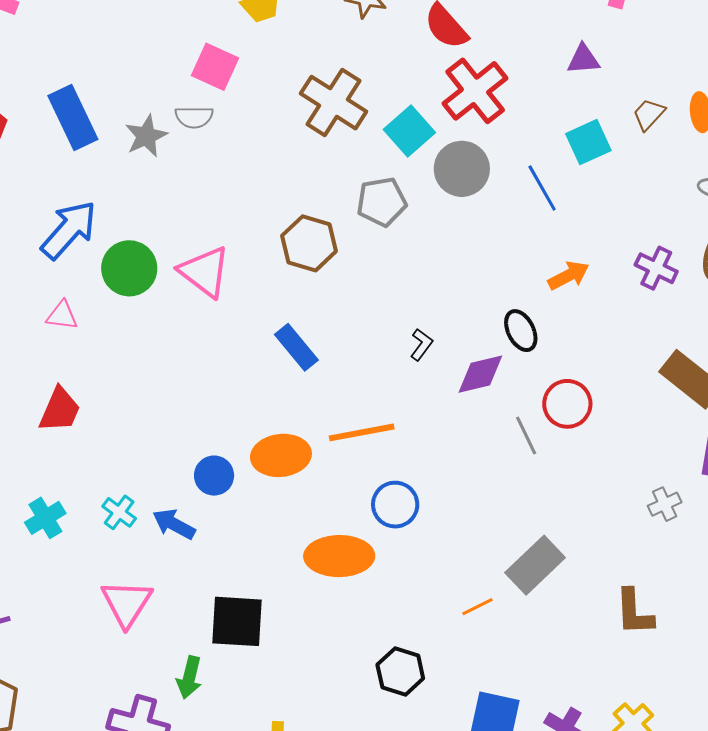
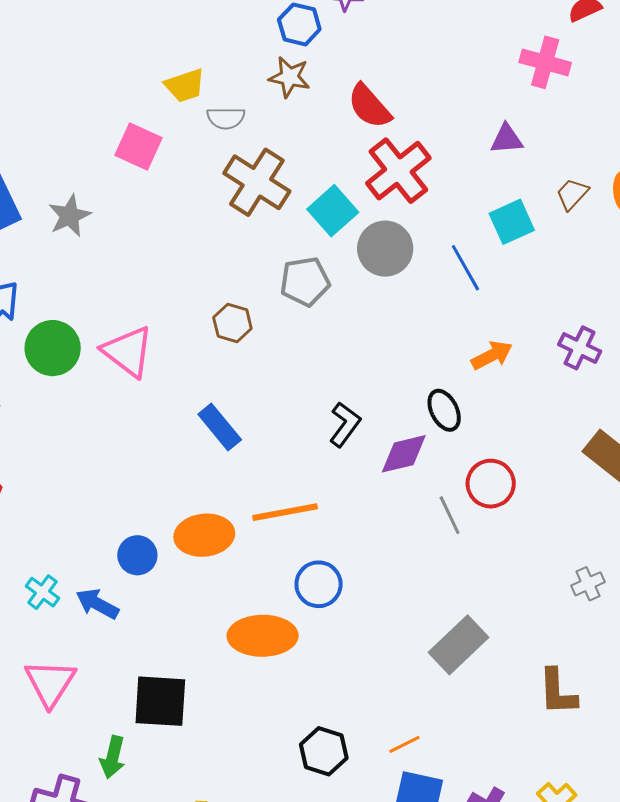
gray semicircle: (194, 117) -> (226, 118), moved
brown hexagon: (309, 243) -> (232, 323), size x0.7
black L-shape: (421, 345) -> (345, 424), size x1.4
orange line: (478, 607) -> (404, 744), moved

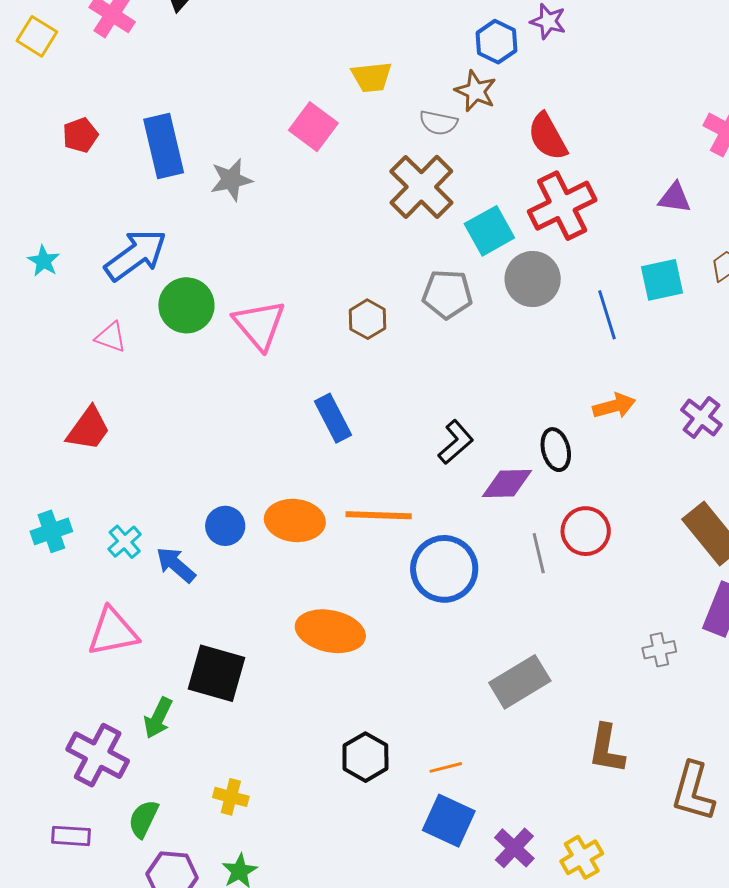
gray semicircle: (226, 118) -> (438, 123), moved
blue circle: (319, 584) -> (444, 569), moved, size x1.4
pink triangle: (50, 683) -> (113, 632), turned 34

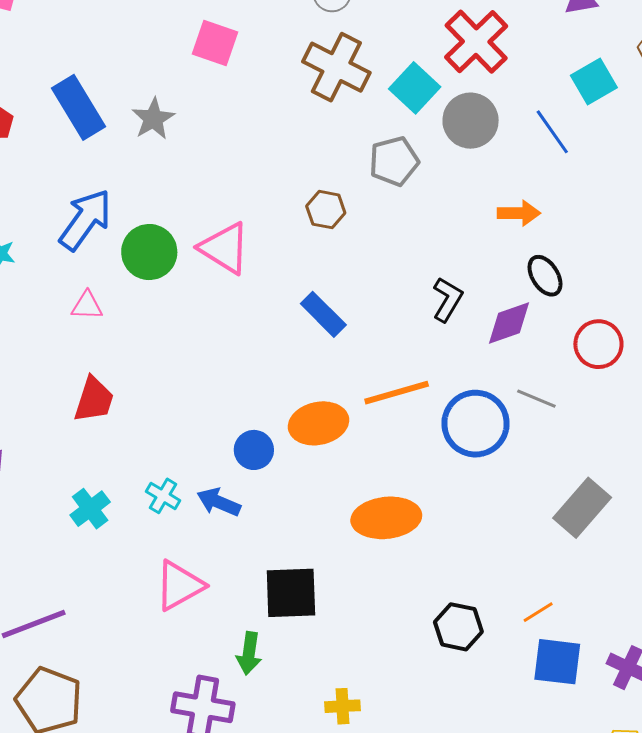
orange arrow: (614, 406) -> (519, 213), moved, turned 33
gray line: (539, 553) -> (536, 399), moved, turned -36

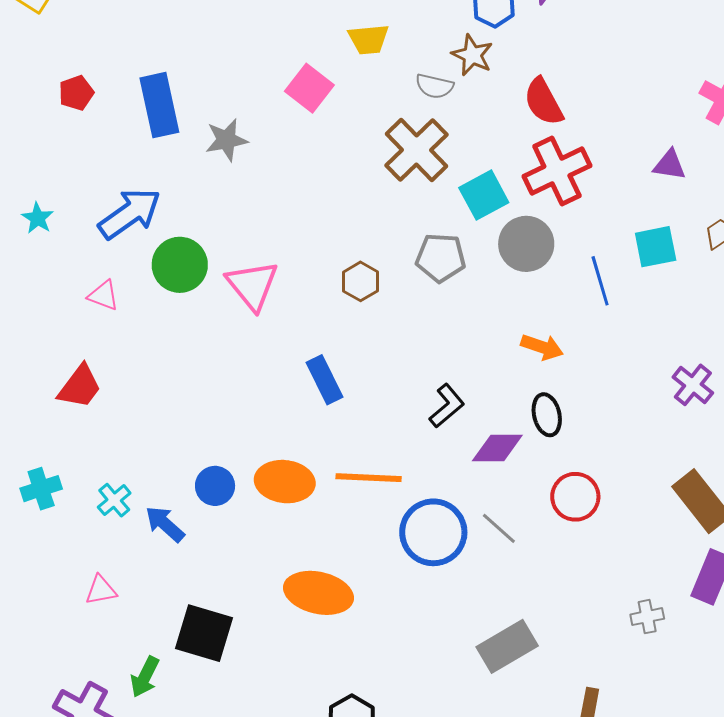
pink triangle: (179, 585) -> (101, 590), size x0.6

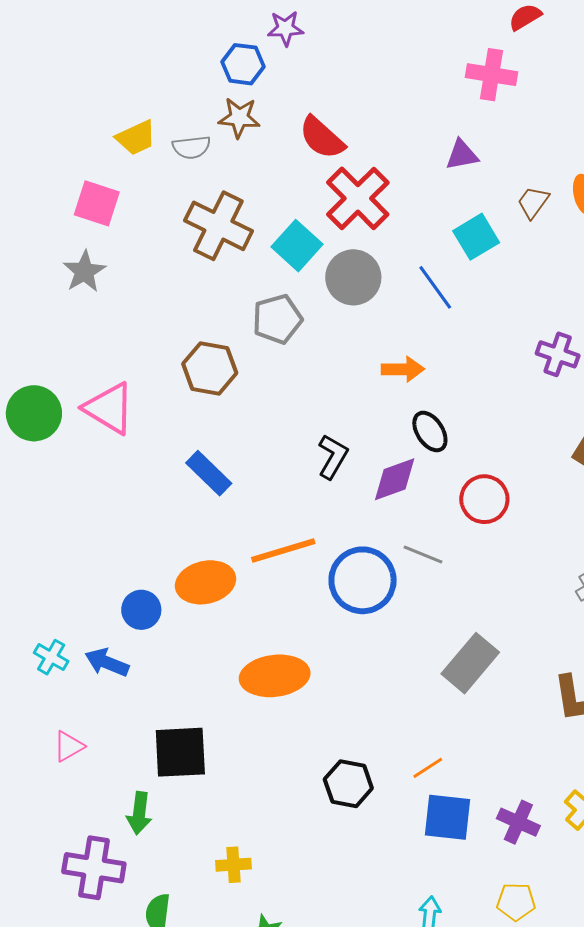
gray semicircle: (434, 86) -> (192, 147), moved
gray star: (226, 140) -> (84, 272), moved
brown hexagon: (361, 281) -> (210, 368), size x1.4

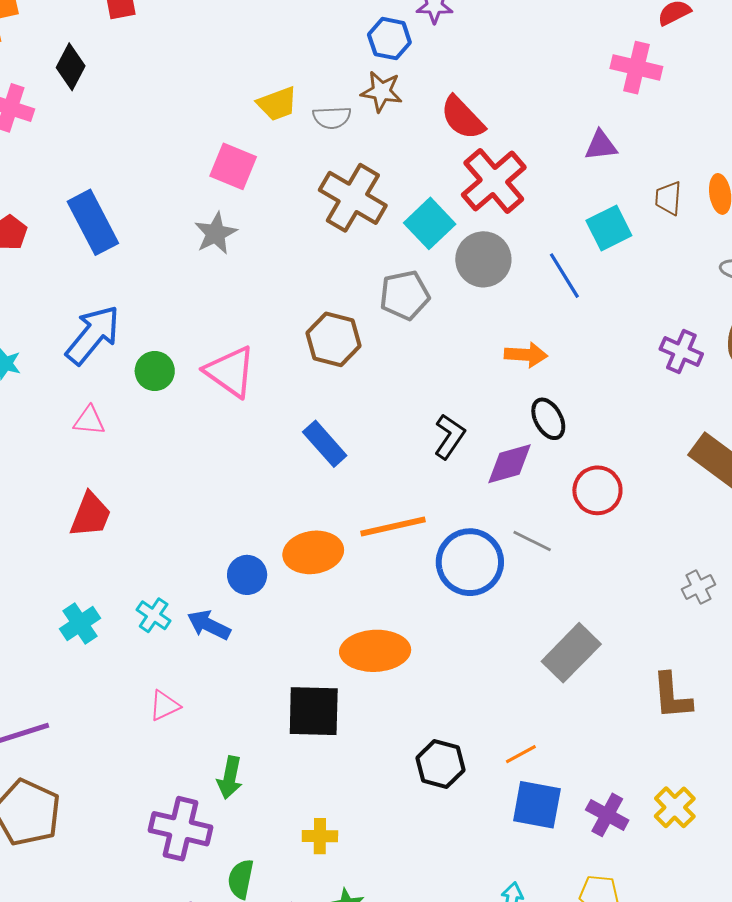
brown trapezoid: (533, 202) -> (668, 198), turned -36
green circle: (34, 413) -> (155, 371), size x0.7
black square: (180, 752) -> (314, 711), moved

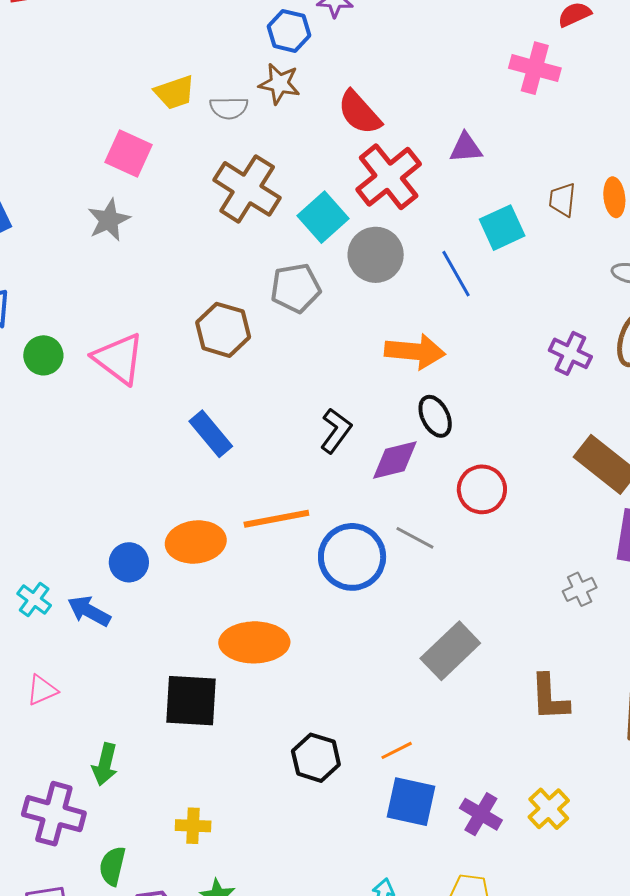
purple triangle: (601, 145) -> (466, 148), moved
orange arrow: (526, 355) -> (415, 351), size x1.4

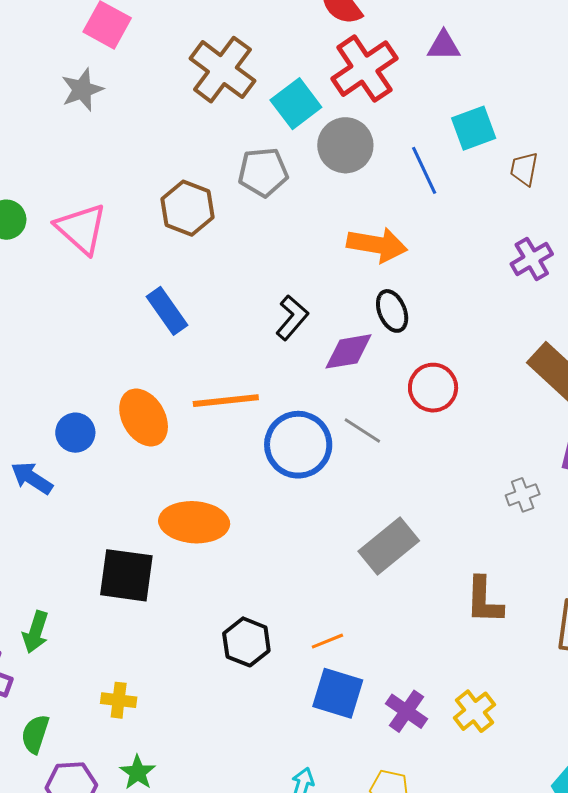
brown trapezoid: (562, 200) -> (524, 169), moved
purple cross: (570, 353) -> (532, 259), turned 30
orange ellipse: (196, 542) -> (144, 418), turned 62

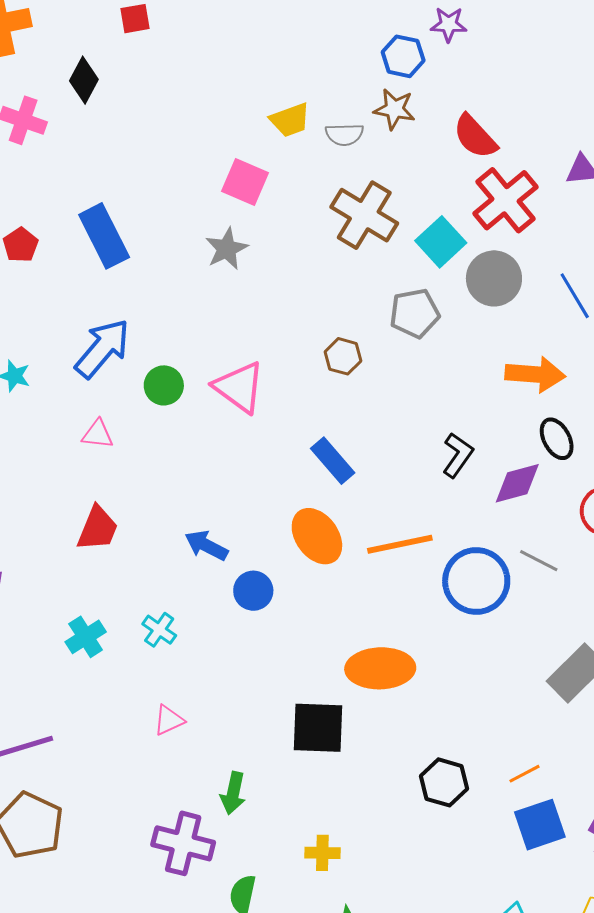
brown hexagon: (187, 208) -> (343, 356), size x0.7
orange ellipse: (144, 418) -> (317, 536), moved
blue arrow: (32, 478) -> (206, 545), moved
blue square: (338, 693) -> (540, 825), turned -30

